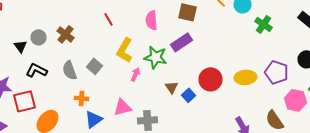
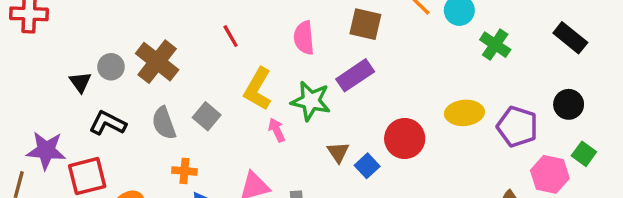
brown cross: (66, 34) -> (157, 62), size x1.4
pink arrow: (136, 74) -> (277, 130), turned -48
yellow ellipse: (246, 77) -> (464, 113), moved

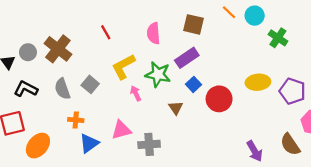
yellow L-shape: (258, 89) -> (124, 67), turned 32
blue square: (367, 166) -> (193, 84), moved

